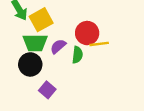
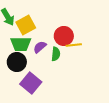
purple square: (47, 90) -> (31, 83), size x1.5

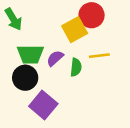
yellow square: (26, 25) -> (75, 30), moved
red circle: (64, 36) -> (92, 15), moved

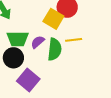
yellow square: (75, 30) -> (53, 19), turned -30
green semicircle: (76, 67) -> (55, 49), size x1.5

